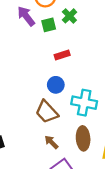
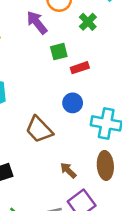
green square: (49, 25) -> (59, 52), moved
brown trapezoid: (47, 112) -> (39, 129), moved

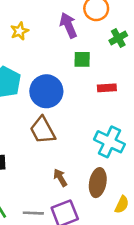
red rectangle: (80, 68) -> (107, 88), moved
blue circle: (73, 103) -> (46, 91), moved, size x1.6

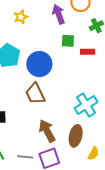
red rectangle: (107, 88) -> (88, 52), moved
cyan cross: (110, 142) -> (86, 105), turned 30
brown arrow: (60, 178) -> (47, 131), size x1.6

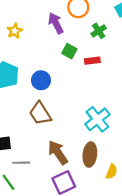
green square: (68, 41) -> (69, 51), turned 32
blue circle: (39, 64) -> (41, 80), size x0.7
gray line: (25, 157) -> (21, 163), moved

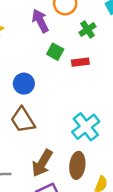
brown arrow: (58, 153) -> (42, 163), turned -115

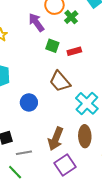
green cross: (87, 30) -> (71, 17), moved
blue circle: (24, 84) -> (29, 102), moved
brown trapezoid: (23, 120) -> (60, 81), moved

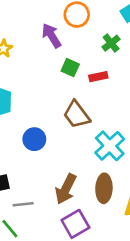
green cross: (71, 17) -> (111, 43), moved

